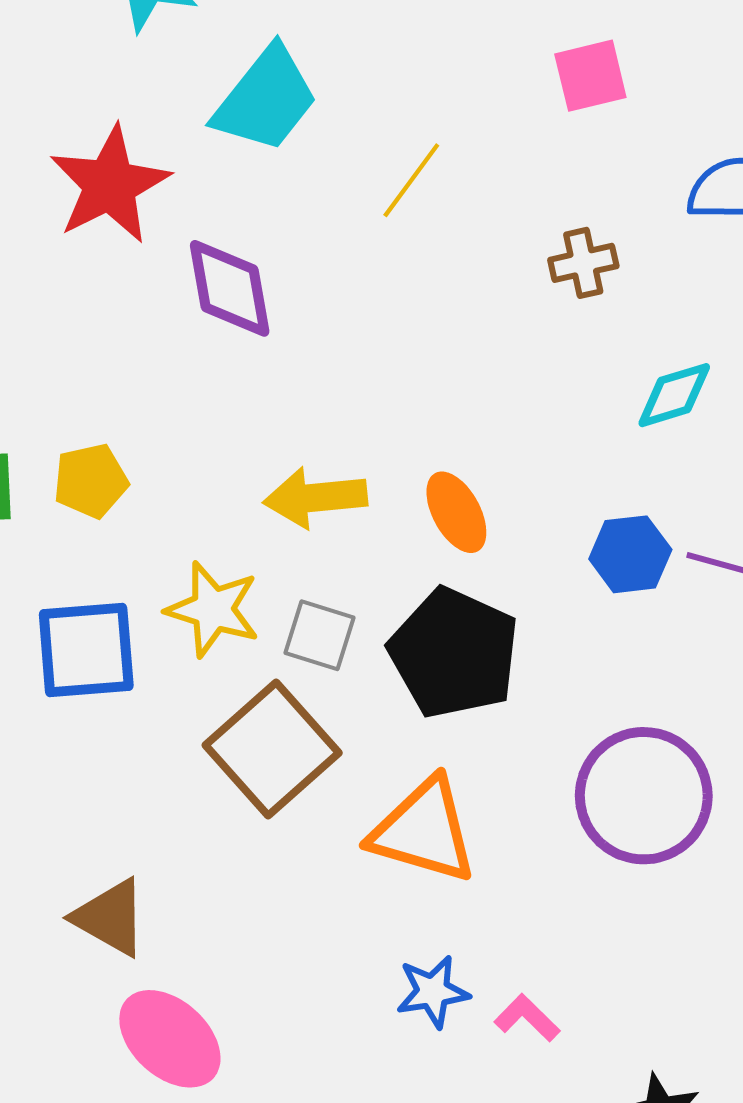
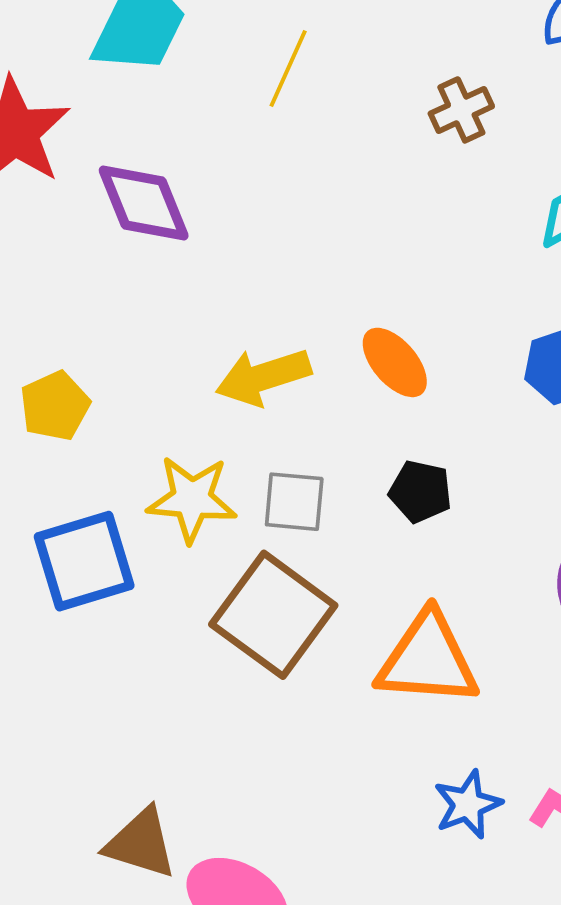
black pentagon: (454, 653) -> (420, 491), size x0.5
brown triangle: (110, 917) -> (141, 843), moved

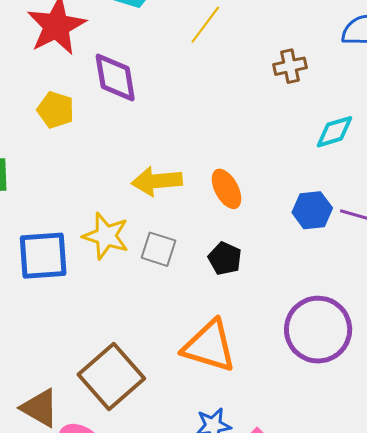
yellow pentagon: (55, 406) -> (56, 110), moved, turned 30
brown square: (273, 615) -> (111, 376), moved

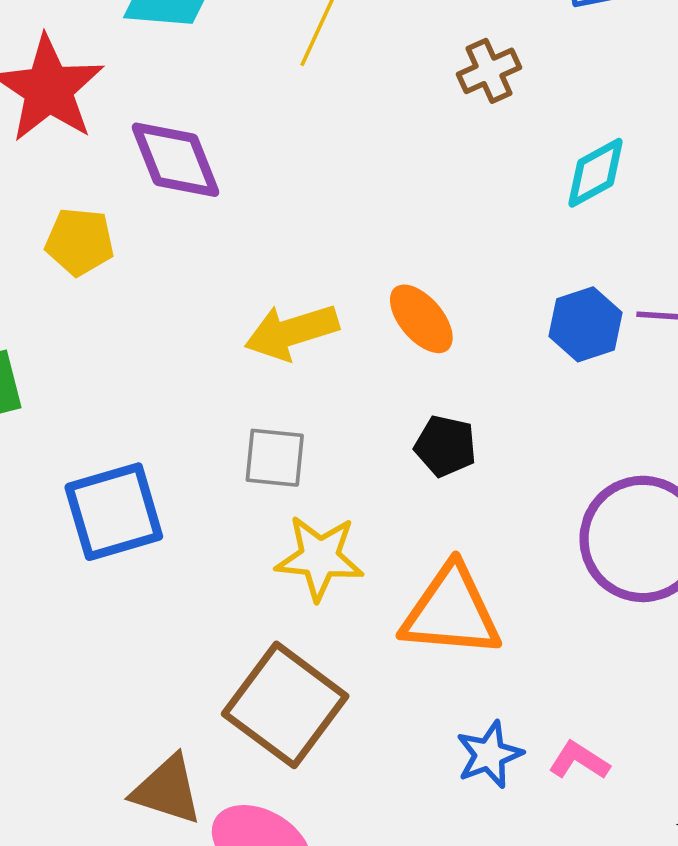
yellow star: (106, 236) -> (320, 558), moved
gray square: (158, 249) -> (275, 458), moved

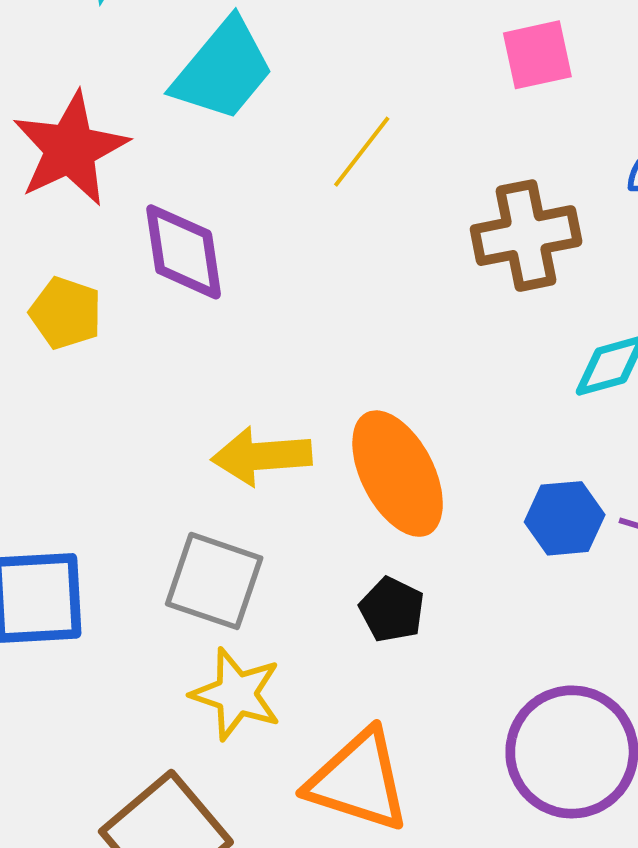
brown cross: (489, 71) -> (526, 236), size x1.6
orange ellipse: (421, 319) -> (398, 474), size x1.6
gray square: (275, 458) -> (214, 581), size x1.4

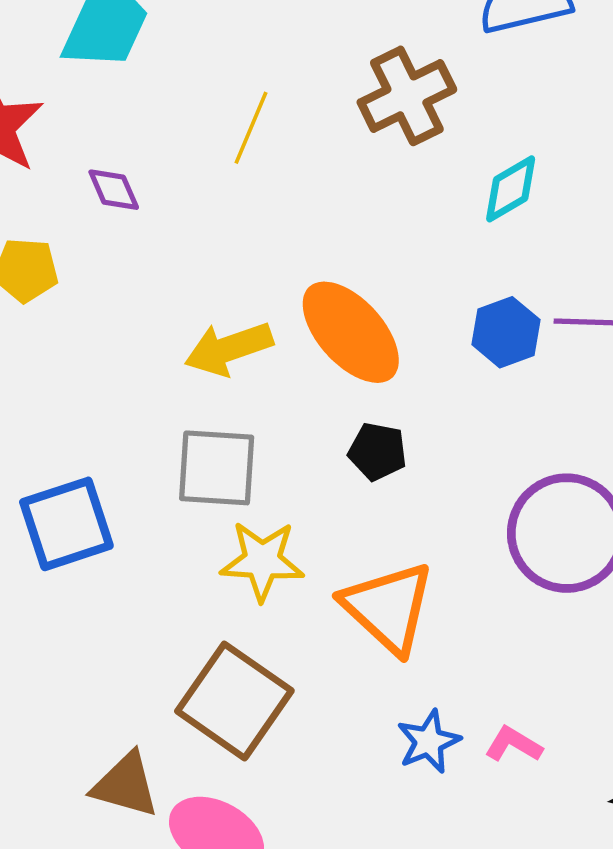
yellow line: (362, 152) -> (251, 128), moved
purple diamond: (184, 252) -> (114, 190), size x0.6
orange triangle: (358, 781) -> (388, 608), turned 40

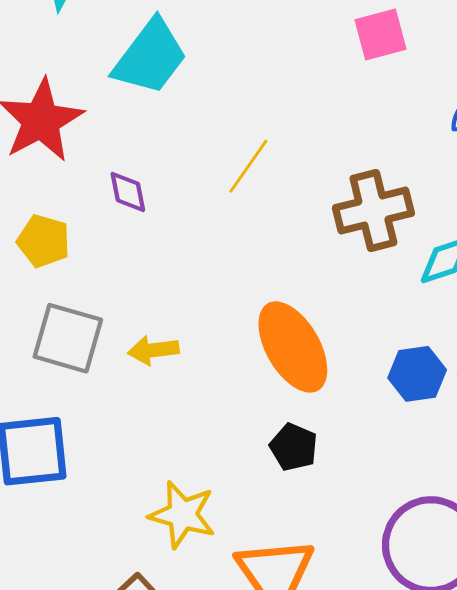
brown cross: (407, 96) -> (373, 210), moved
yellow arrow: (229, 349) -> (153, 350), moved, size x0.7
gray square: (217, 468) -> (68, 338), moved

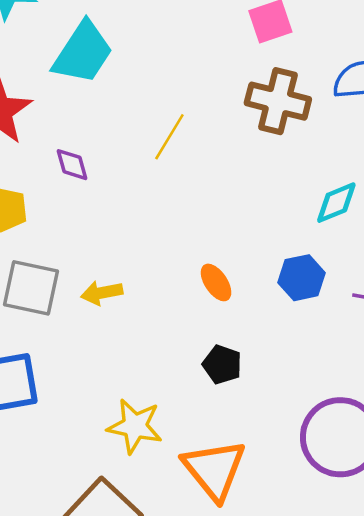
brown cross: (373, 210) -> (278, 101), moved, turned 32
orange ellipse: (293, 347) -> (216, 282), size x0.5
blue hexagon: (417, 374) -> (302, 278), moved

